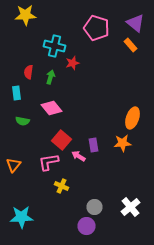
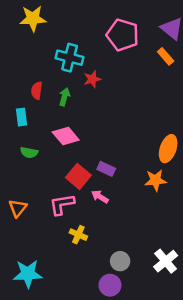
purple rectangle: (94, 145) -> (106, 169), moved, turned -56

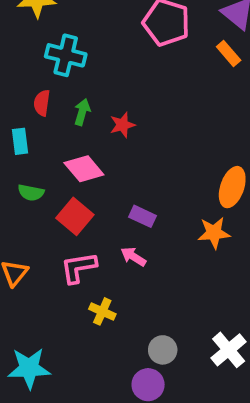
cyan cross: (70, 58) -> (66, 55), moved
red star: (92, 79) -> (122, 125), moved
red square: (78, 176) -> (75, 216), moved

